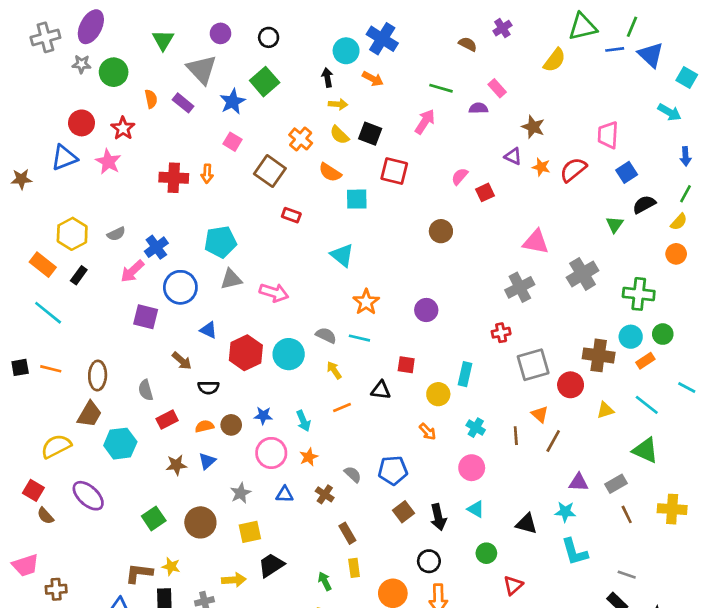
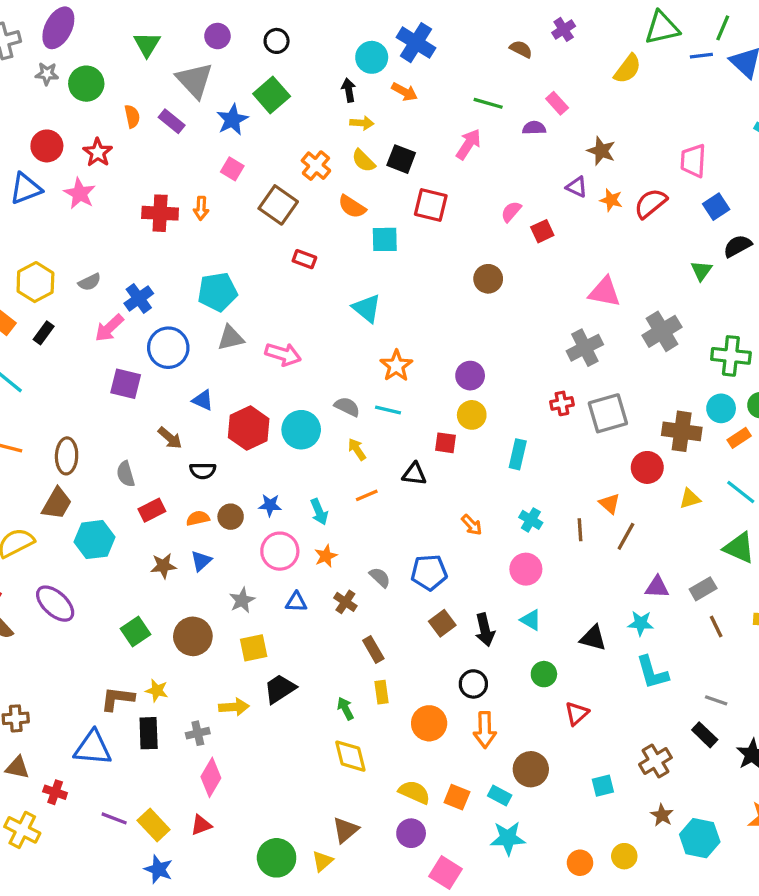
gray square: (533, 365) -> (608, 413), moved
yellow circle: (438, 394) -> (472, 415), moved

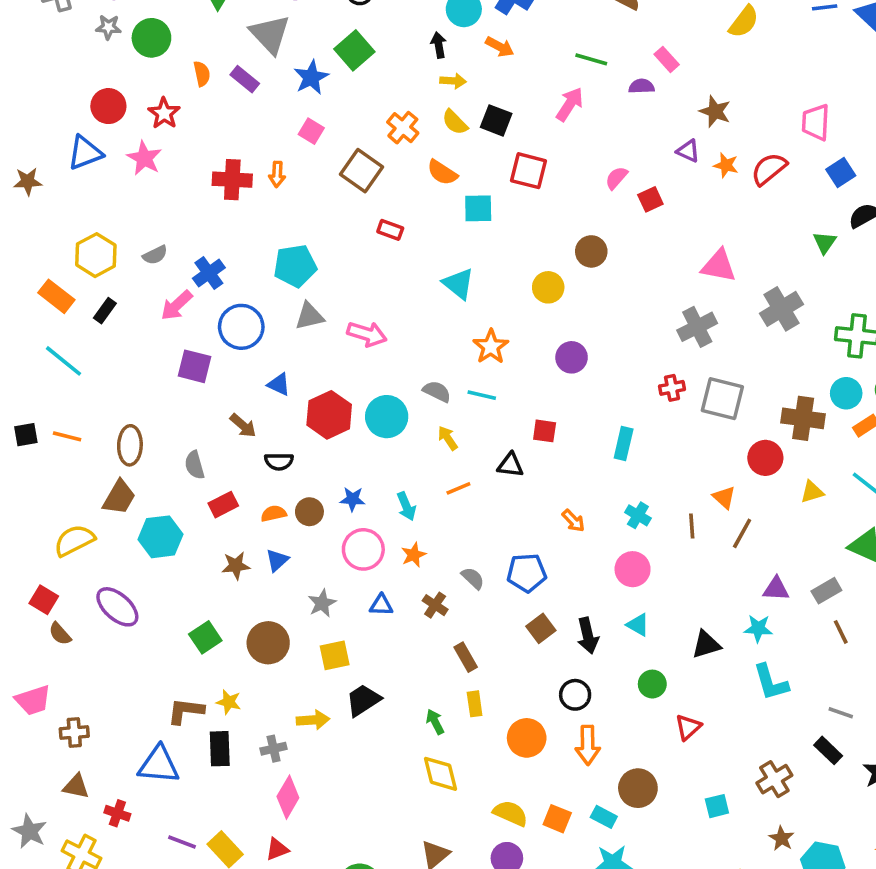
gray square: (608, 413) -> (722, 399), turned 30
yellow circle: (472, 415) -> (548, 287), moved
black triangle: (593, 638) -> (706, 645), turned -32

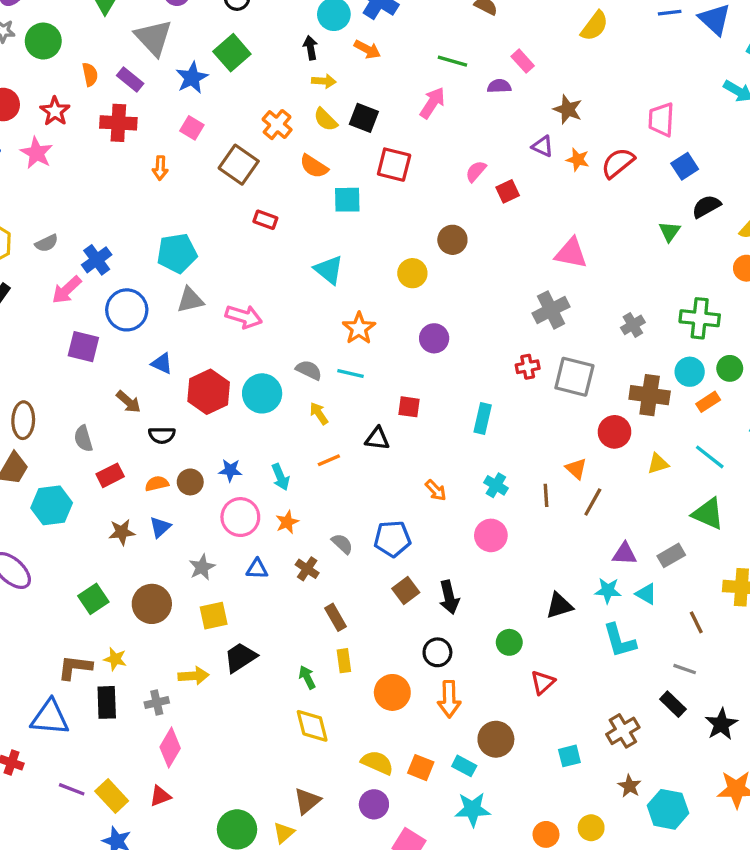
red cross: (232, 180) -> (118, 123), moved
gray cross: (782, 309) -> (633, 325), moved, size x0.6
cyan triangle: (638, 625) -> (646, 594), moved
brown line: (841, 632) -> (696, 622), moved

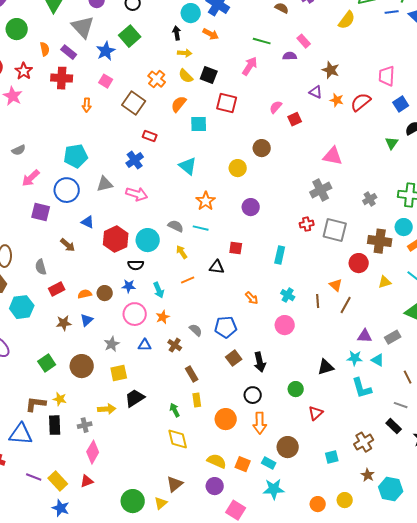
orange semicircle: (314, 166) -> (179, 104), turned 96
cyan pentagon: (177, 253) -> (76, 156), moved
blue cross: (97, 260) -> (135, 160), moved
black semicircle: (162, 435) -> (136, 265), moved

